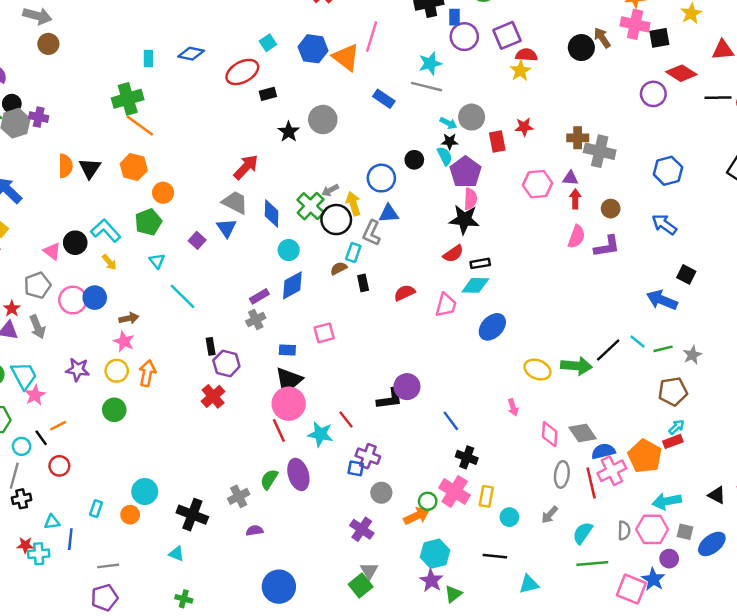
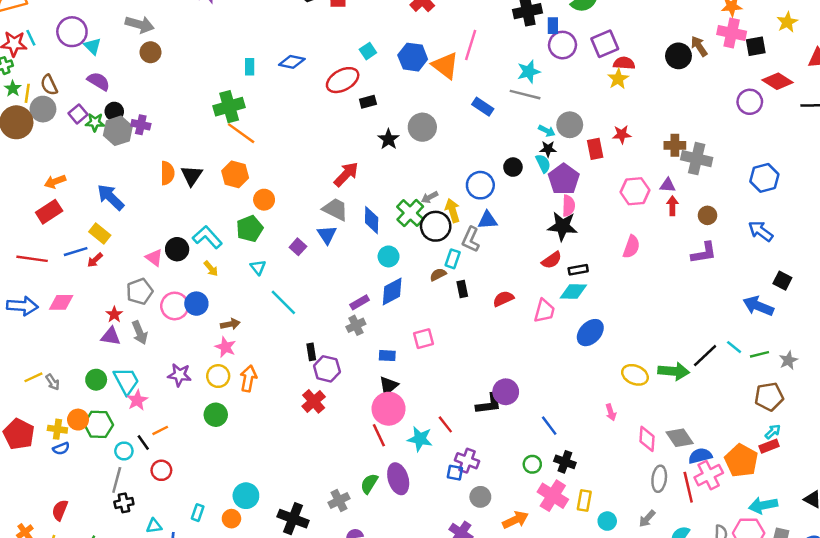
pink semicircle: (576, 237) -> (631, 247), moved
black triangle: (289, 381) -> (389, 386), size x0.7
green circle: (428, 501) -> (532, 464), moved

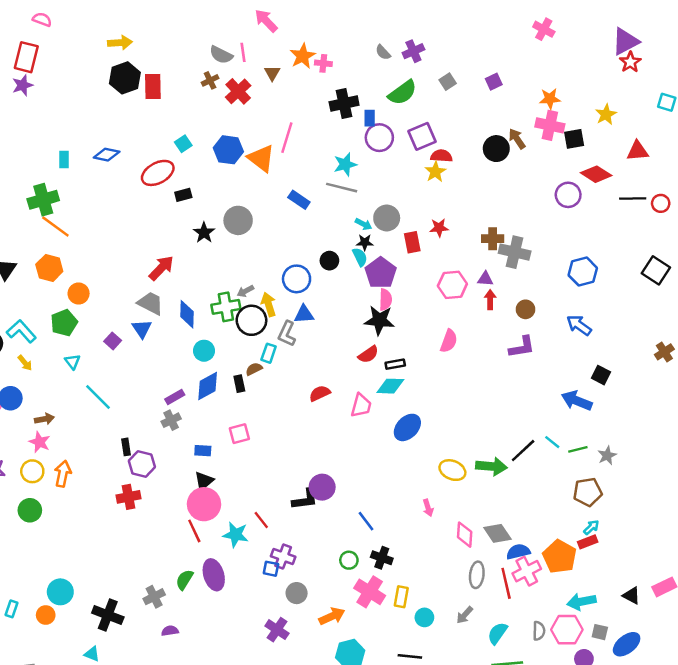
green cross: (410, 213) -> (226, 307), turned 36
black rectangle: (462, 289) -> (239, 384), moved
red cross: (314, 401) -> (128, 497), turned 30

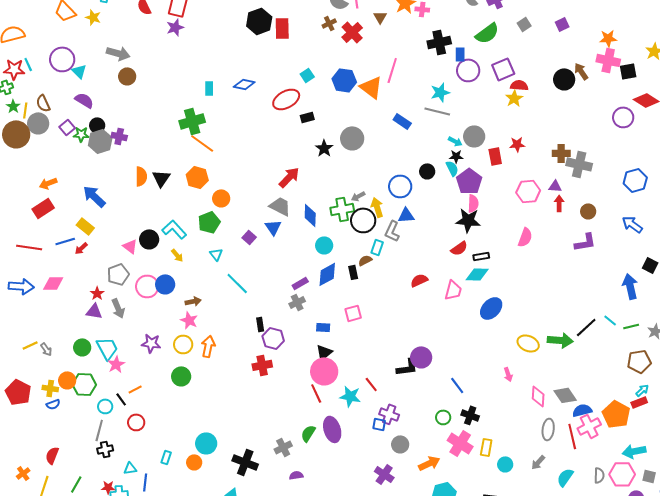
blue arrow: (577, 401) -> (630, 286), turned 55

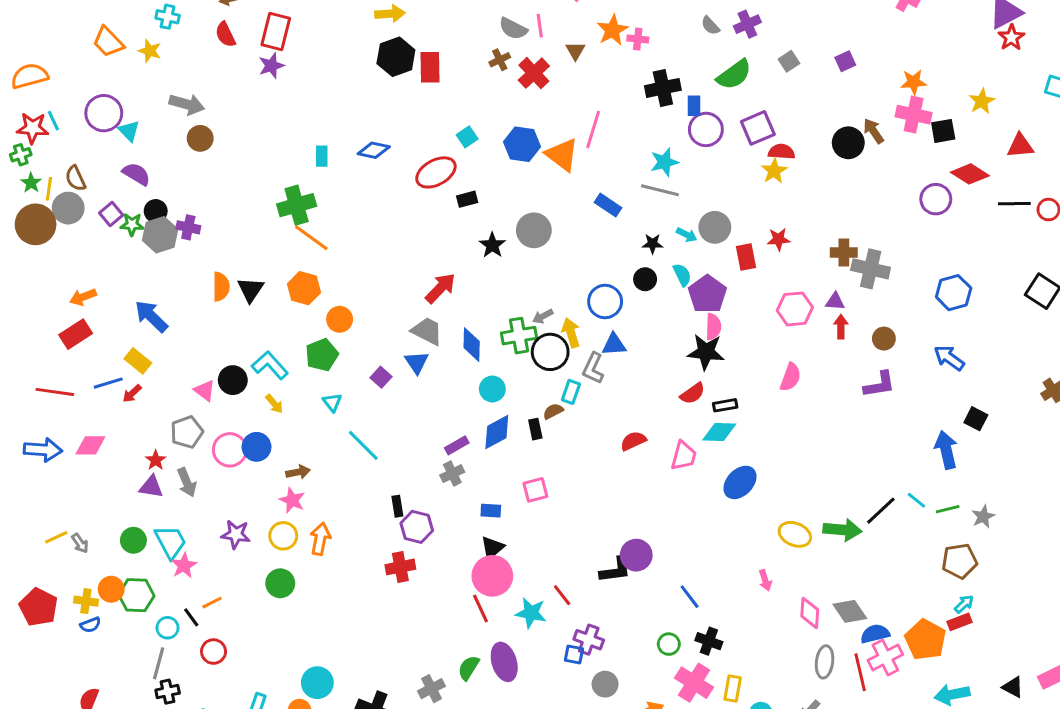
black star: (456, 156) -> (653, 244), moved

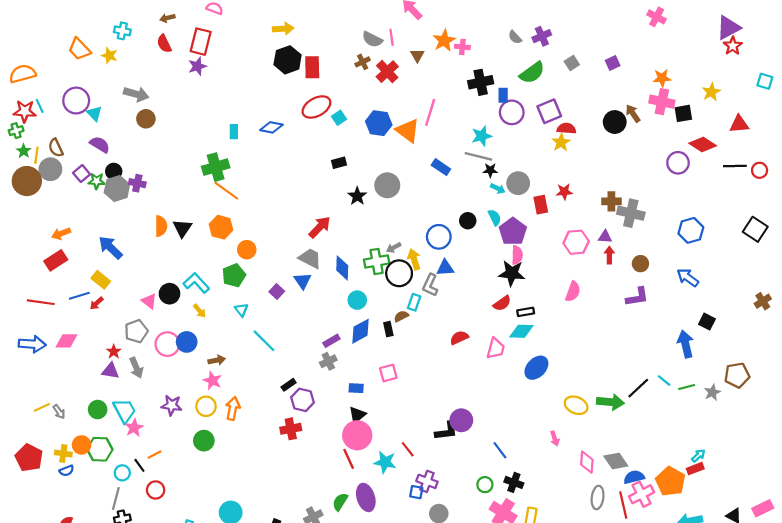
red ellipse: (436, 172) -> (316, 107), moved
black star: (653, 244) -> (490, 170), moved
black rectangle: (397, 506) -> (289, 385), turned 64
brown pentagon: (960, 561) -> (737, 375), moved

